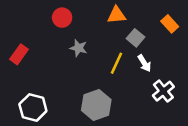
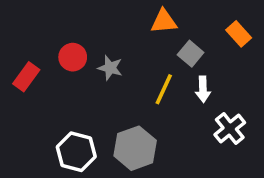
red circle: (62, 18) -> (73, 57), moved
white arrow: (144, 63) -> (203, 89), turned 30
white hexagon: (33, 108) -> (76, 152), moved

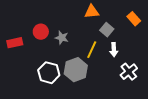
red rectangle: (26, 77) -> (15, 43), turned 42
gray hexagon: (135, 148) -> (76, 70), moved
white hexagon: (76, 152) -> (49, 73), moved

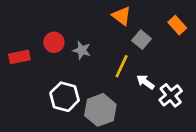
orange triangle: (92, 12) -> (122, 16), turned 42
white arrow: (114, 50) -> (145, 82), moved, turned 128
gray hexagon: (76, 70) -> (100, 110), moved

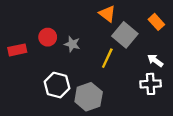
gray square: (141, 40) -> (125, 35), size x1.5
white arrow: (145, 82) -> (155, 61), moved
white cross: (171, 95) -> (151, 84), turned 36

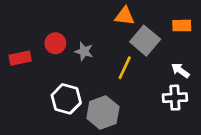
orange triangle: (107, 14) -> (125, 16), turned -30
orange rectangle: (156, 22) -> (182, 26), turned -49

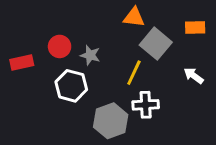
white cross: (175, 98) -> (146, 105), moved
white hexagon: (66, 99) -> (71, 86), moved

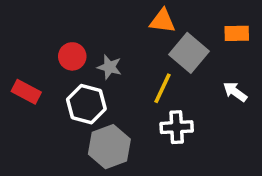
red rectangle: (22, 63) -> (26, 92), moved, turned 40
gray hexagon: (111, 121) -> (109, 147), moved

